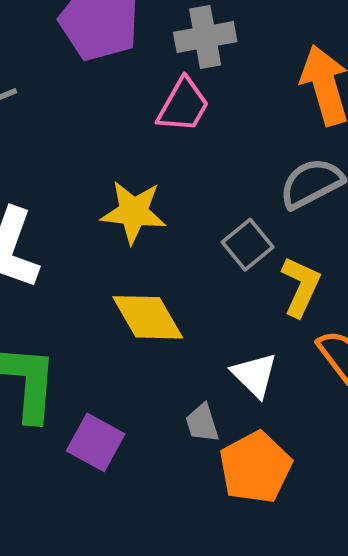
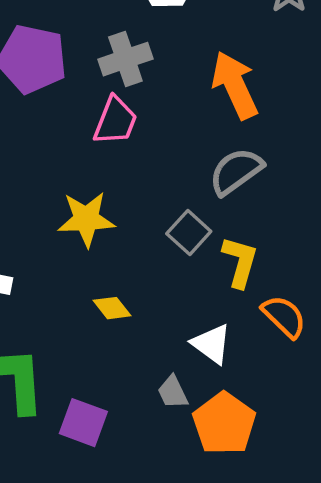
yellow diamond: (148, 317) -> (112, 308), size x0.6

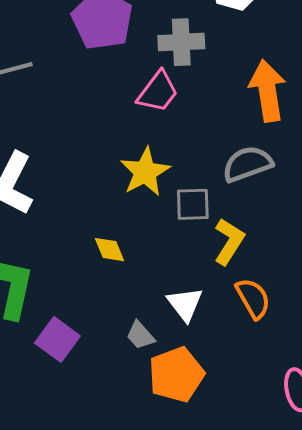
yellow star: (86, 219) -> (145, 172), moved, turned 30
gray square: (189, 233) -> (193, 204), turned 30
gray trapezoid: (173, 392) -> (140, 335), turned -32

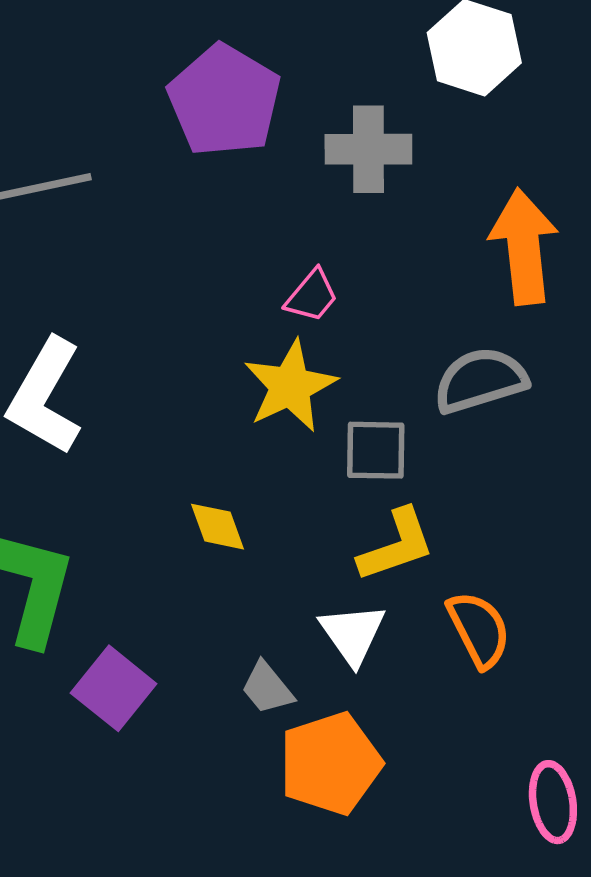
pink trapezoid: (158, 92) -> (312, 296), moved, size x0.7
yellow L-shape: (229, 241) -> (396, 545), moved, turned 36

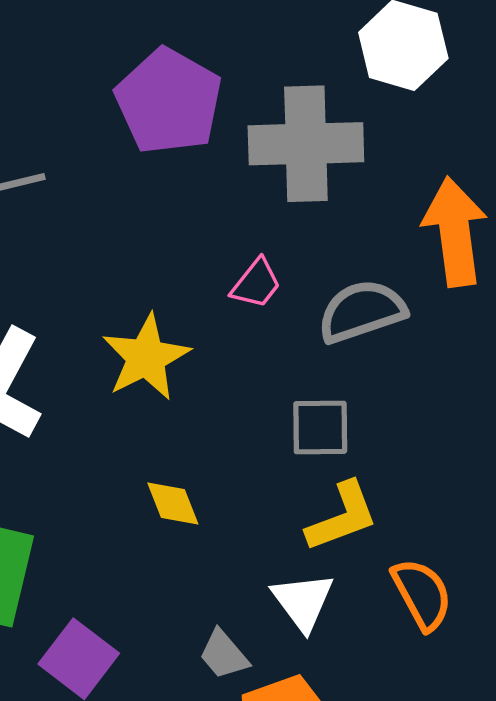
gray cross: (368, 149) -> (306, 144), size x1.4
gray semicircle: (480, 380) -> (362, 311), moved
yellow star: (290, 386) -> (146, 357), moved

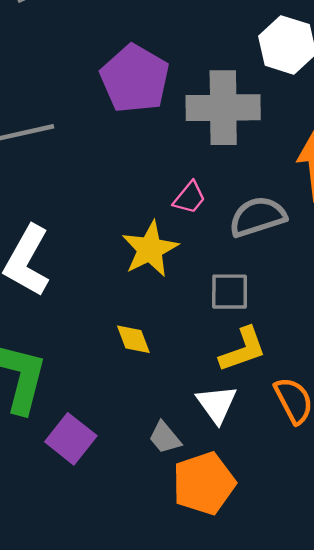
yellow star: (146, 357) -> (150, 249), moved

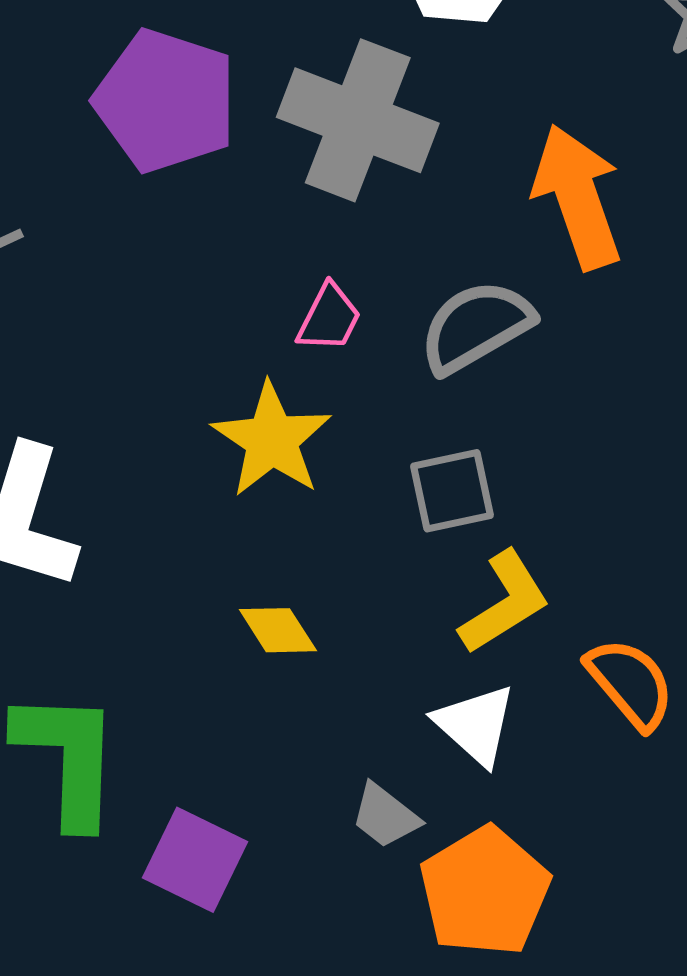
gray cross: (223, 108) -> (358, 120), turned 34

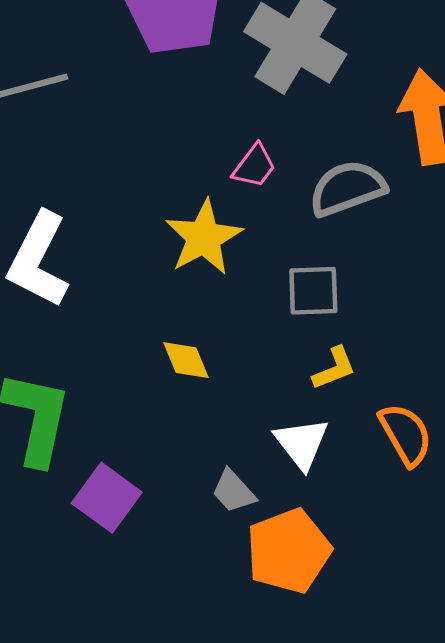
yellow L-shape: (505, 603) -> (334, 368), size x0.7

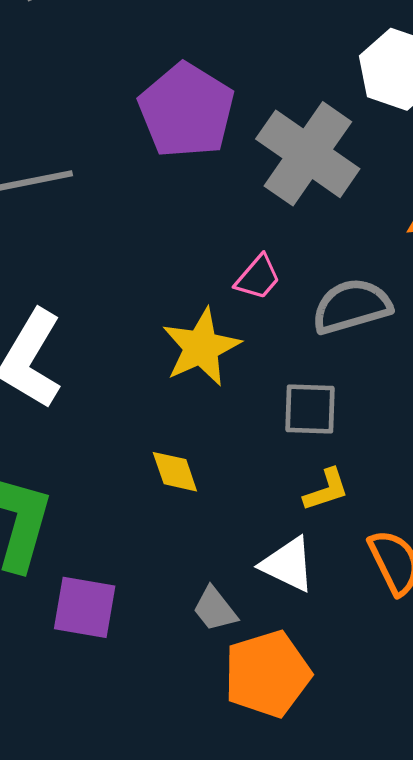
white triangle: (302, 443) -> (288, 564), turned -30
purple square: (107, 498) -> (85, 607), turned -30

